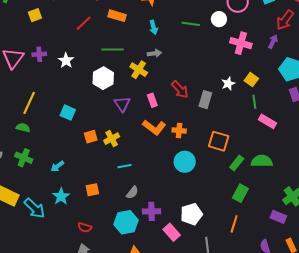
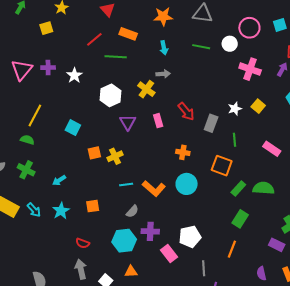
green line: (113, 49) -> (116, 57), moved
green line: (254, 102) -> (234, 140), moved
orange L-shape: (154, 127) -> (154, 188), moved
cyan arrow: (35, 208) -> (34, 210), moved, size x0.7

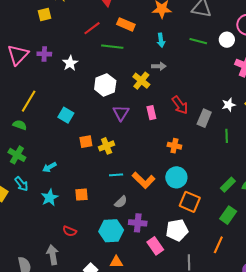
orange square: (222, 166) -> (190, 202), moved
cyan arrow: (34, 210) -> (21, 184), moved
gray arrow: (81, 269) -> (53, 255), moved

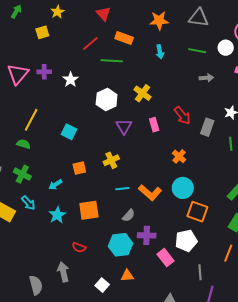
gray arrow: (159, 66) -> (206, 78), moved
orange square: (86, 142) -> (79, 168), moved
orange cross: (174, 146) -> (179, 156), turned 32
orange square: (81, 195) -> (89, 210), size x1.5

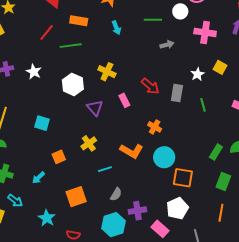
orange L-shape: (150, 193) -> (132, 151), moved
cyan star: (57, 215) -> (47, 218), moved

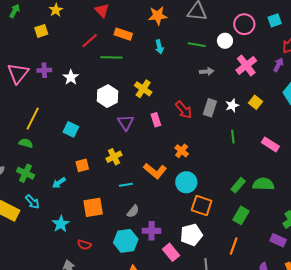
pink cross: (205, 32) -> (246, 65), turned 35
gray rectangle: (177, 93) -> (210, 108), moved

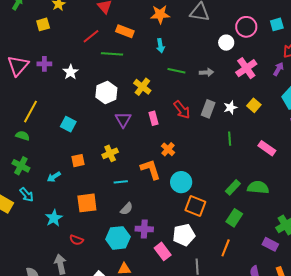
green line: (197, 45) -> (176, 71), moved
orange cross: (182, 151) -> (168, 149), moved
orange L-shape: (155, 171) -> (150, 169), turned -150

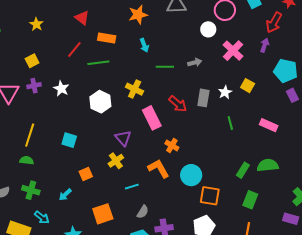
yellow square: (43, 24) -> (32, 61), moved
pink rectangle: (154, 118) -> (152, 118), size x1.6
purple triangle: (123, 120) -> (123, 138), moved

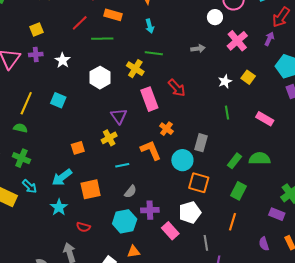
green line: (165, 67) -> (154, 53), moved
gray rectangle: (203, 98) -> (201, 143), moved
cyan square: (69, 140) -> (58, 100), moved
cyan arrow: (65, 195) -> (62, 177), moved, size x1.5

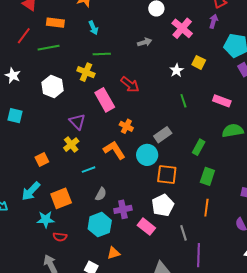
gray rectangle: (201, 143) -> (163, 135), turned 48
green semicircle: (260, 159) -> (233, 131), moved
cyan star: (59, 207) -> (46, 219), moved, turned -30

